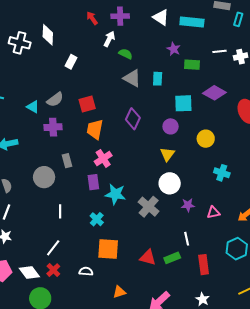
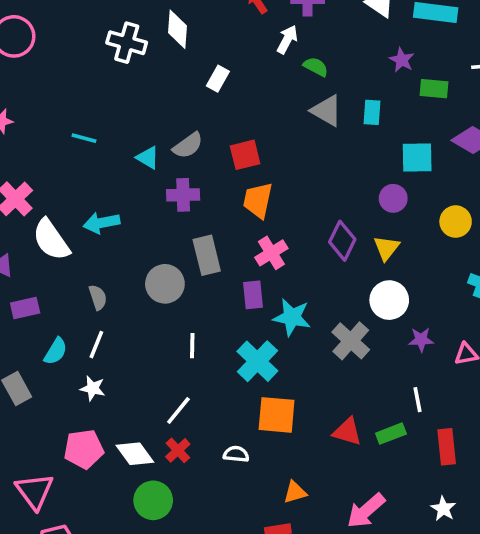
purple diamond: (133, 119) -> (342, 241), moved
gray rectangle: (67, 161) -> (207, 255), size x1.5
cyan cross: (97, 219) -> (257, 361), size x1.6

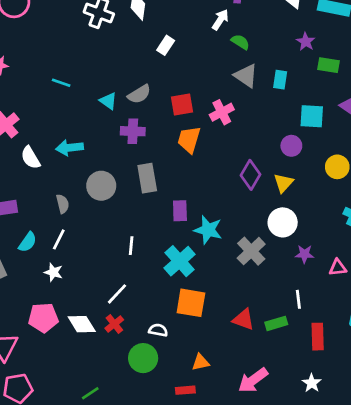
white semicircle: (51, 240) -> (31, 158), size x0.7
pink cross: (271, 253) -> (222, 112), moved
gray circle: (165, 284) -> (101, 186), moved
green circle: (153, 500) -> (143, 358), moved

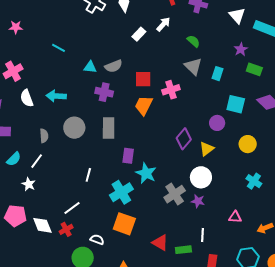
white arrow: (220, 20) -> (163, 24), moved
cyan triangle: (108, 101) -> (90, 67), turned -40
purple star: (304, 254) -> (198, 201), moved

